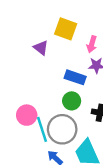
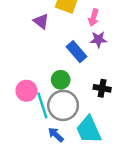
blue rectangle: (75, 77) -> (76, 52), turned 30
green circle: (72, 101) -> (61, 80), moved

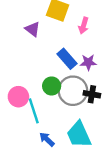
purple star: (98, 40) -> (88, 62), moved
gray circle: (63, 105) -> (73, 91), moved

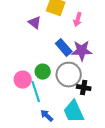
purple star: (88, 62) -> (82, 51), size x1.5
green circle: (52, 86) -> (43, 72), moved
black cross: (92, 94) -> (84, 88), moved

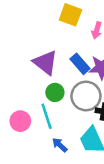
purple triangle: (35, 23) -> (45, 63), moved, size x1.6
pink circle: (23, 80) -> (20, 121), moved

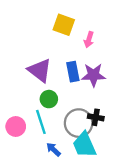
blue rectangle: (80, 64) -> (73, 72), turned 30
gray circle: (86, 96) -> (79, 123), moved

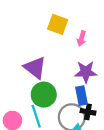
blue rectangle: (73, 72) -> (81, 96), moved
green circle: (49, 99) -> (44, 95), size x1.5

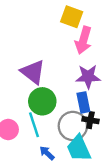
yellow square: (58, 24) -> (72, 17), moved
pink arrow: (81, 38) -> (83, 40), size x1.6

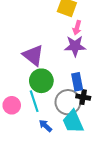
pink arrow: (83, 40) -> (77, 28), size x0.6
purple star: (88, 77) -> (75, 46), moved

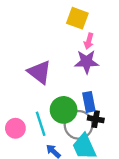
green circle: (41, 81) -> (64, 110), moved

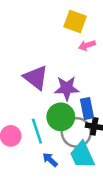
pink arrow: (89, 41) -> (87, 45), turned 56
purple star: (87, 62) -> (67, 88), moved

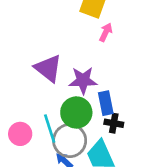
pink arrow: (87, 45) -> (106, 32), turned 133
gray circle: (76, 132) -> (70, 141), moved

